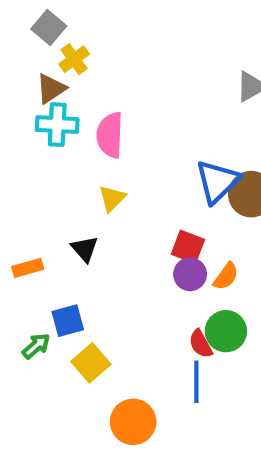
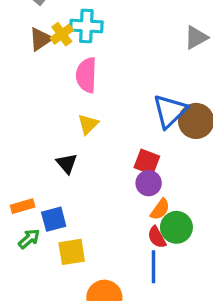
yellow cross: (74, 59) -> (62, 34), moved
cyan cross: (57, 125) -> (86, 26), moved
orange rectangle: (28, 268) -> (23, 206), moved
orange semicircle: (226, 276) -> (160, 209), moved
yellow square: (91, 363) -> (72, 252), turned 32

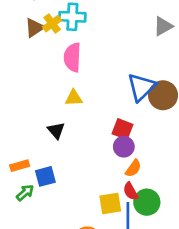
yellow triangle: (88, 124) -> (74, 98), turned 42
green circle: (176, 227) -> (147, 202), moved
yellow square: (72, 252) -> (110, 204), moved

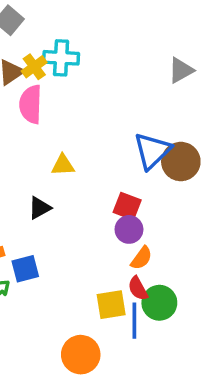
pink semicircle: (72, 57) -> (31, 104), moved
black triangle: (56, 130) -> (40, 208), turned 42

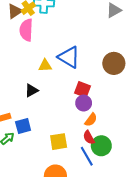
blue triangle: (152, 151) -> (69, 57), moved, turned -45
yellow square: (111, 305) -> (59, 142), moved
blue line: (134, 321) -> (87, 156), turned -30

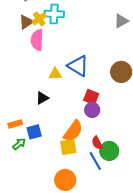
orange semicircle: (91, 120) -> (73, 131), moved, size x1.6

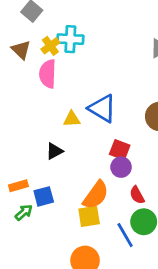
brown triangle: (26, 22) -> (21, 50), moved, turned -42
red semicircle: (97, 143) -> (137, 195), moved

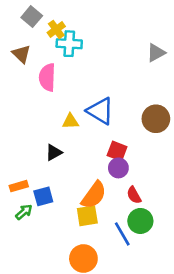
yellow cross: (50, 46) -> (56, 29), moved

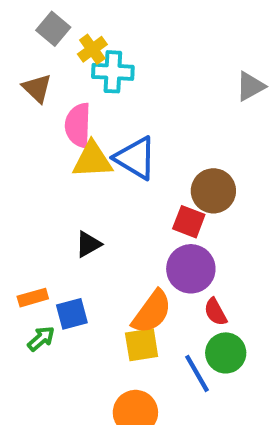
blue triangle: (100, 111) -> (135, 158), moved
brown circle: (156, 119) -> (213, 191), moved
yellow triangle: (71, 121) -> (92, 160), moved, size x1.5
red square: (117, 151) -> (189, 222), moved
purple circle: (118, 168) -> (191, 269), size x1.5

